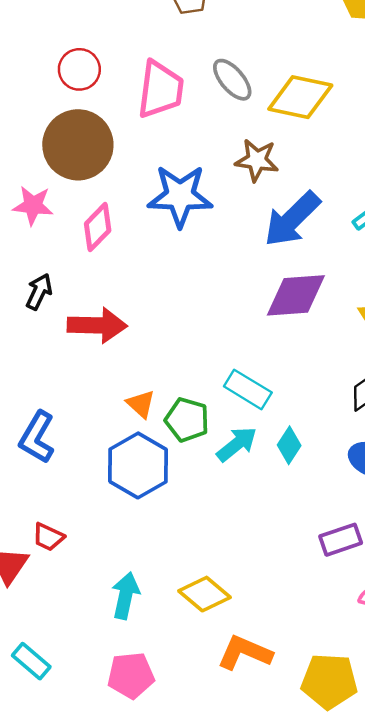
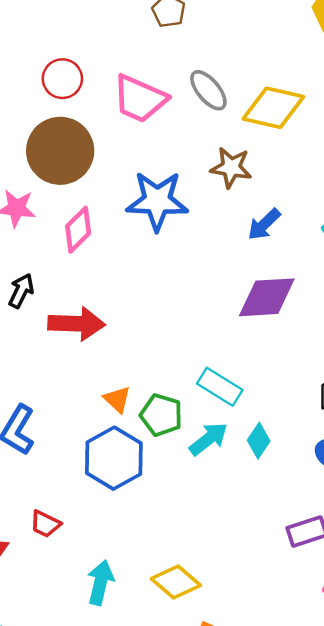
pink trapezoid: (160, 89) -> (140, 99), turned 106
blue arrow: (292, 219) -> (264, 224), size x0.6
red trapezoid: (48, 537) -> (45, 524), moved

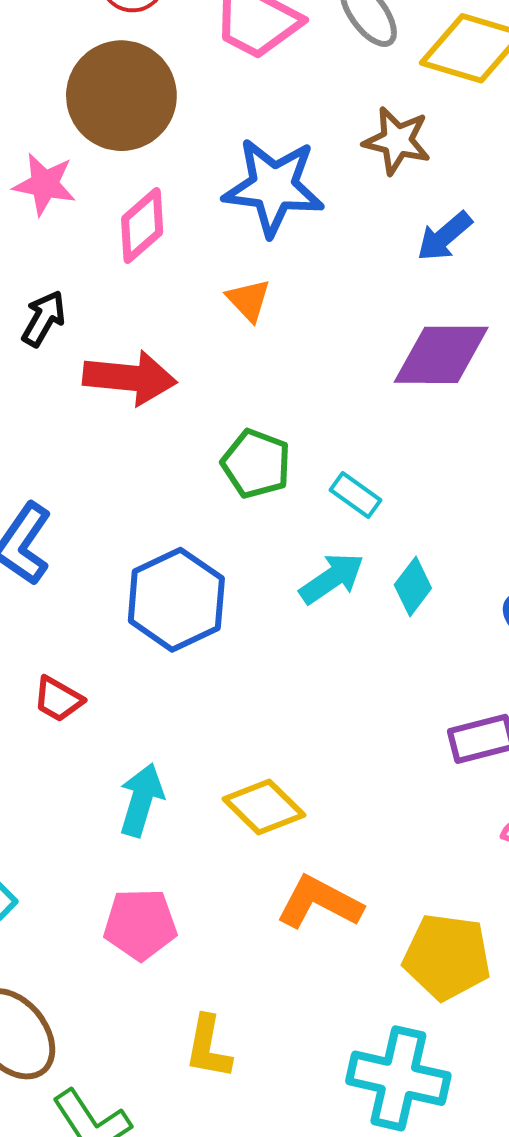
cyan rectangle: (220, 387) -> (356, 495), size x0.7
orange triangle: (117, 399) -> (248, 300), moved
green pentagon: (161, 415) -> (256, 464), moved

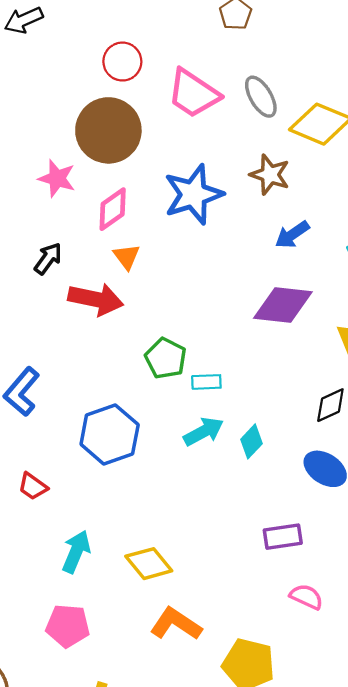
blue star: (274, 187) -> (193, 194), turned -30
orange triangle: (248, 300) -> (127, 257), moved
cyan rectangle: (356, 495) -> (206, 382), moved, turned -44

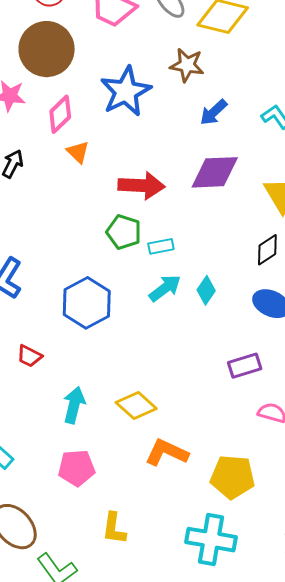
red arrow: (96, 299) -> (142, 186), moved

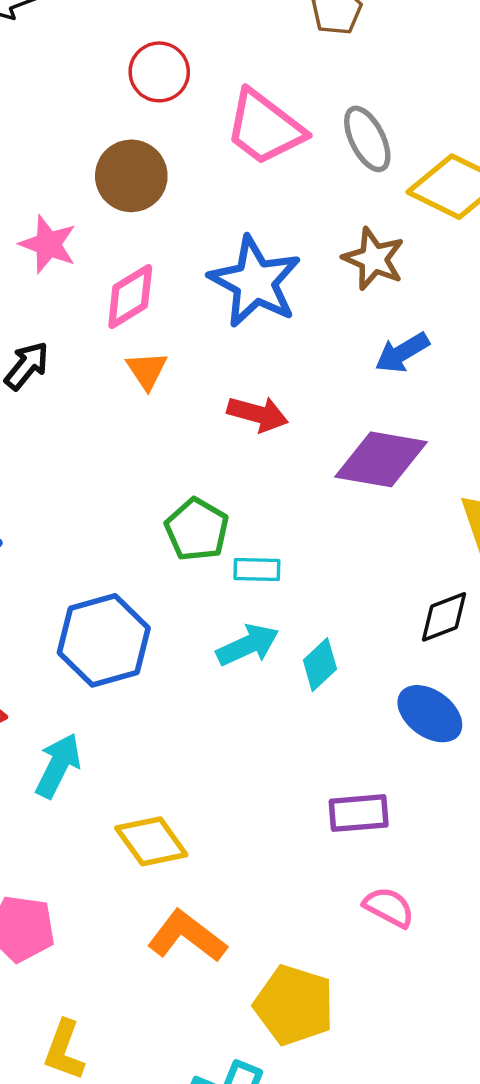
brown circle: (47, 49) -> (131, 176), size x0.7
blue star: (126, 91) -> (255, 282), turned -30
red arrow: (142, 186) -> (258, 414), moved, size x0.7
cyan arrow: (74, 405) -> (58, 766), moved

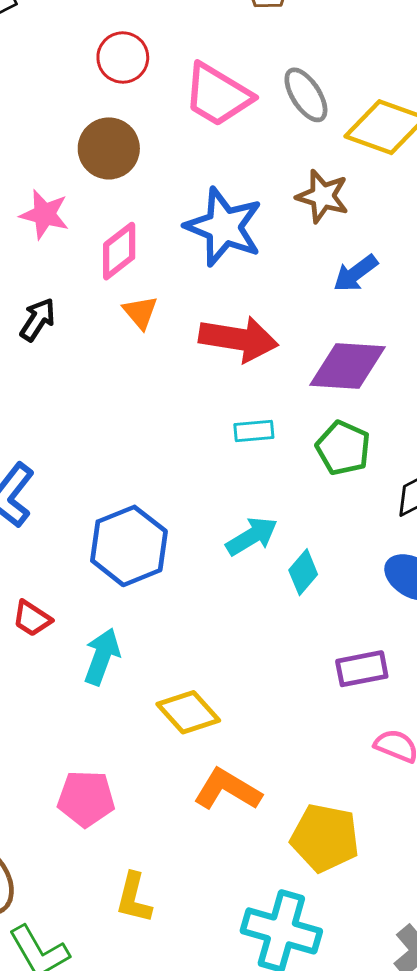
red arrow: (258, 414) -> (239, 339), size x1.5
green pentagon: (197, 530) -> (343, 448), moved
cyan rectangle: (257, 569) -> (254, 431), moved
cyan diamond: (320, 665) -> (303, 572), moved

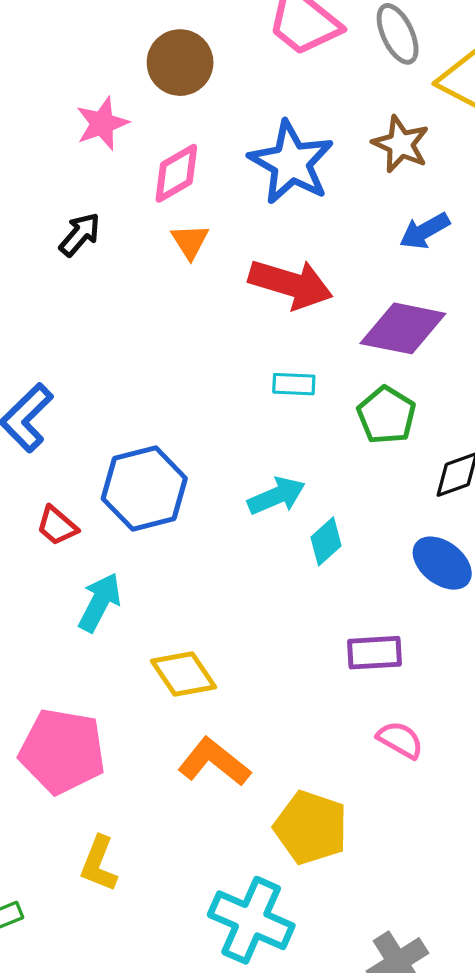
pink star: (44, 214) -> (102, 123), turned 30
red trapezoid: (32, 618) -> (57, 526), moved
pink pentagon: (86, 799) -> (62, 751), size x1.4

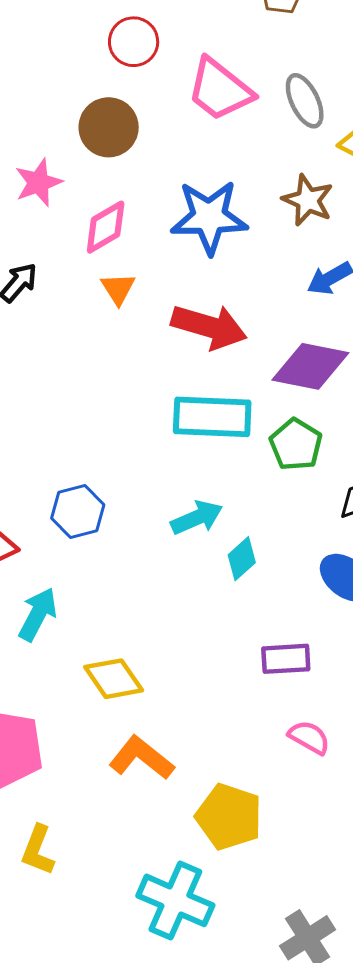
blue star: (291, 163) -> (209, 217), turned -30
cyan rectangle: (294, 384) -> (212, 417), size x2.0
blue hexagon: (144, 488) -> (78, 511), size x0.7

